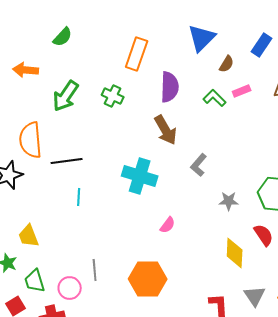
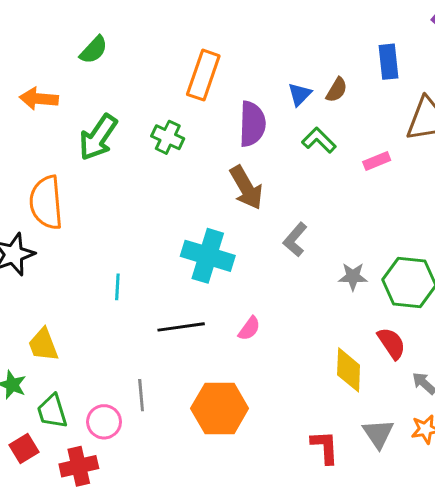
blue triangle: (202, 38) -> (300, 94), moved, size x0.6
blue rectangle: (262, 45) -> (389, 62), turned -40
pink rectangle: (242, 91) -> (377, 161), moved
black line: (67, 161) -> (181, 327), moved
gray star: (229, 201) -> (353, 277), moved

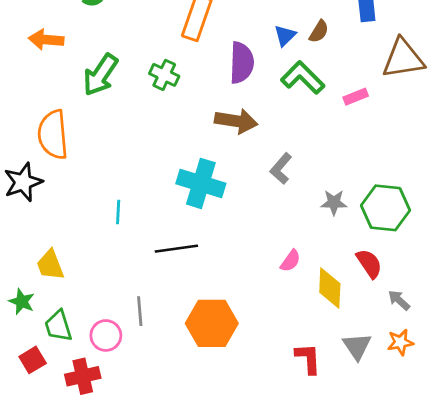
green L-shape: (319, 140) -> (303, 78), size x1.4
brown arrow: (246, 188) -> (236, 121), turned -51
pink semicircle: (249, 328) -> (290, 261), moved

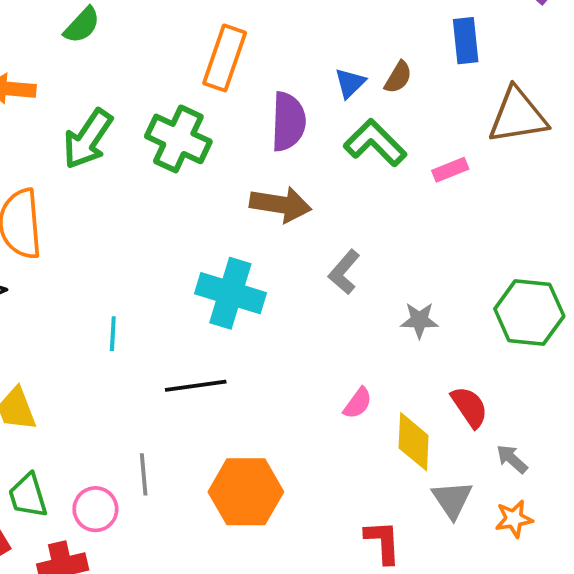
green cross: (164, 75) -> (178, 139), size x1.5
green hexagon: (385, 208) -> (529, 312), moved
gray triangle: (357, 346) -> (452, 500), moved

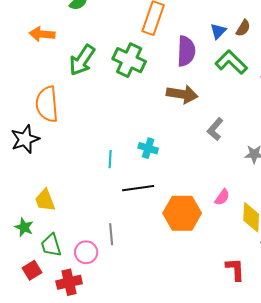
cyan cross: (230, 293) -> (148, 148), moved, size x0.6
cyan line: (113, 334) -> (110, 159), moved
orange hexagon: (246, 492) -> (182, 213), moved

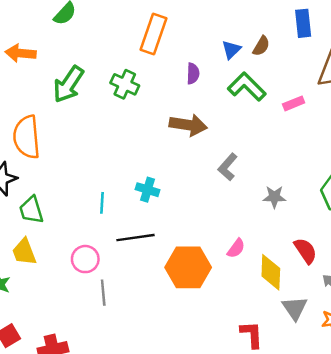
purple semicircle: (186, 51) -> (193, 74), size x0.6
green cross: (129, 60) -> (125, 84), size x0.7
green trapezoid: (51, 245) -> (31, 210), moved
pink circle: (86, 252) -> (85, 259), moved

